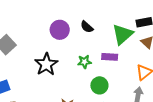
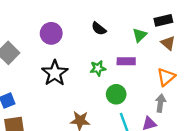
purple circle: (60, 30) -> (51, 33), moved
green triangle: (123, 34) -> (140, 35), size x0.6

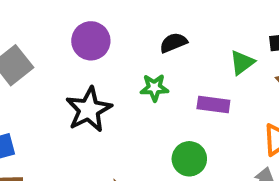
black semicircle: (99, 29) -> (173, 43), turned 112
green star: (98, 68) -> (154, 88), moved

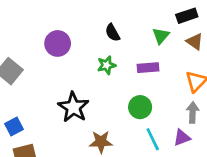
black semicircle: (173, 43) -> (113, 33), turned -84
black star: (89, 110) -> (73, 107), moved

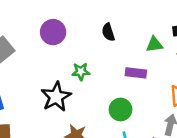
green triangle: (161, 36) -> (154, 44), turned 30
green star: (106, 65) -> (81, 72), moved

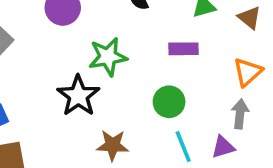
green star: (81, 72) -> (108, 57), size x1.5

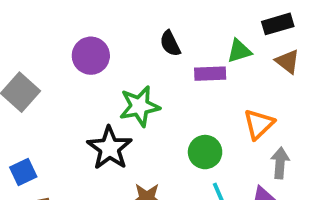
purple rectangle: (184, 49) -> (210, 74), moved
orange triangle: (248, 72) -> (259, 124), moved

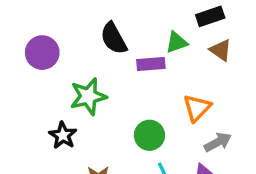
black semicircle: (170, 43) -> (114, 38), size x1.4
black star: (109, 148) -> (63, 135), size x0.7
gray arrow: (280, 163) -> (218, 142), turned 60

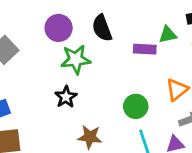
black semicircle: (114, 38) -> (102, 28), moved
green star: (88, 96) -> (76, 59), moved

